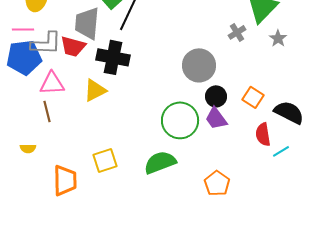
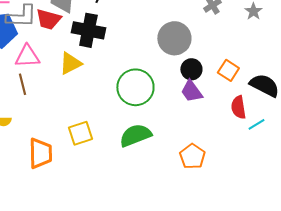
green circle: (180, 120) -> (135, 87), moved

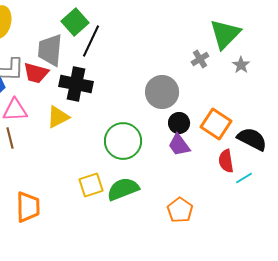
orange square: (228, 70) -> (216, 124), size x1.4
yellow square: (80, 133) -> (91, 185), moved

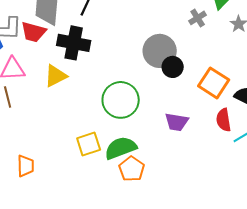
black circle: (179, 123) -> (173, 67), moved
purple trapezoid: (179, 145) -> (177, 122), moved, turned -45
orange trapezoid: (28, 207) -> (26, 166), size x0.7
orange pentagon: (180, 210) -> (132, 169), moved

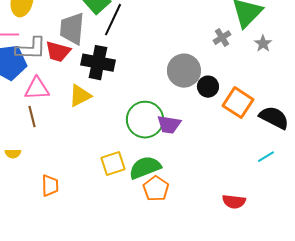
black circle: (173, 67) -> (208, 87), moved
red semicircle: (224, 120) -> (234, 202), moved, turned -75
purple trapezoid: (177, 122) -> (169, 125), moved

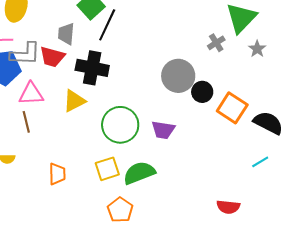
gray trapezoid: (72, 29) -> (66, 34), size x0.7
green circle: (145, 120) -> (120, 125), moved
orange trapezoid: (50, 186) -> (57, 174), moved
orange pentagon: (156, 189) -> (120, 210), moved

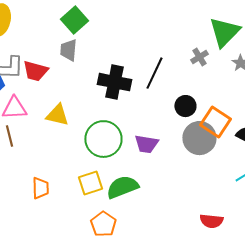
black line: (107, 25) -> (154, 73), moved
gray trapezoid: (66, 34) -> (68, 50), moved
black cross: (92, 68) -> (114, 82), moved
gray circle: (178, 76) -> (199, 138), moved
yellow triangle: (74, 101) -> (57, 115), turned 40

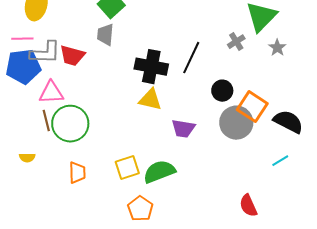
yellow triangle: (57, 115) -> (150, 100), moved
green circle: (103, 139) -> (70, 124), moved
red semicircle: (211, 221) -> (248, 206), turned 60

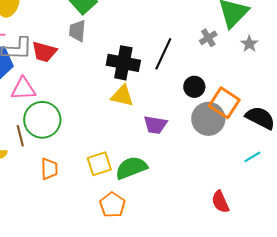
brown line: (46, 121) -> (20, 136), moved

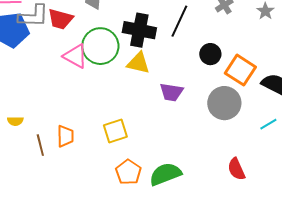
pink triangle: (23, 89) -> (75, 56), moved, turned 32
gray circle: (208, 119) -> (224, 103), moved
green circle: (42, 120) -> (100, 46), moved
brown line: (20, 136) -> (40, 145), moved
green semicircle: (131, 168) -> (165, 174), moved

